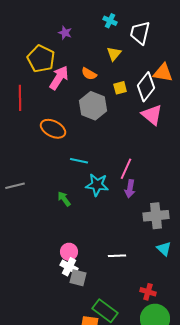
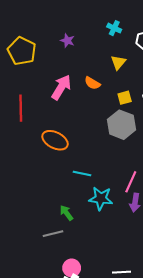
yellow pentagon: (41, 59) -> (22, 51), moved
gray hexagon: (93, 106) -> (121, 125), moved
gray line: (15, 186) -> (53, 234), moved

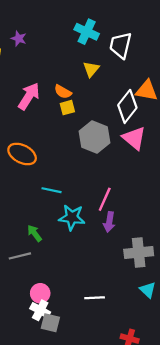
cyan cross: (114, 28) -> (87, 32), size x1.5
purple star: (67, 41) -> (19, 39), moved
yellow square: (125, 98) -> (67, 108), moved

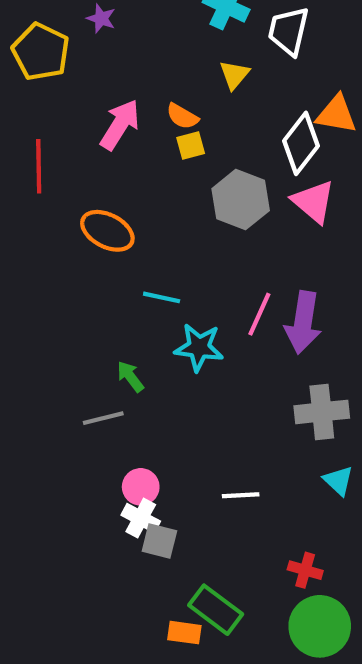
purple arrow: (109, 222) -> (303, 322), moved, size x1.6

